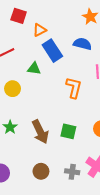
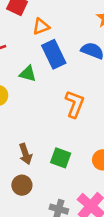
brown arrow: (40, 132) -> (25, 154), size x0.7
brown circle: (41, 171) -> (22, 185), moved

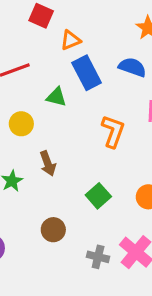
brown arrow: (25, 154) -> (48, 164), moved
green square: (61, 158) -> (98, 196), turned 30

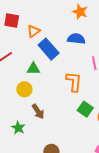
yellow circle: (21, 124) -> (24, 89), moved
green square: (98, 196) -> (85, 109), moved

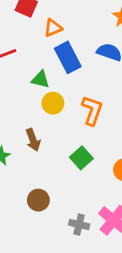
yellow circle: (24, 89) -> (53, 103), moved
green square: (85, 109) -> (81, 158), moved

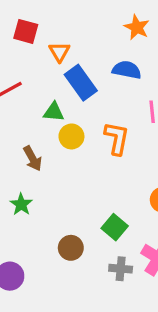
orange triangle: (53, 28) -> (59, 52), turned -30
brown arrow: (33, 140) -> (33, 158), moved
green square: (81, 158) -> (115, 227), moved

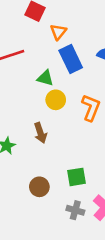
brown arrow: (33, 158) -> (40, 133), moved
green square: (115, 227) -> (77, 177), turned 30

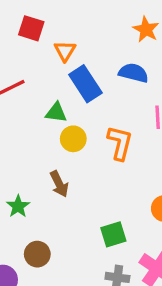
brown circle: (39, 187) -> (37, 254), moved

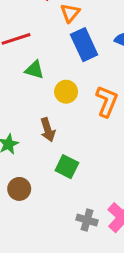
green triangle: (56, 113) -> (34, 70), moved
green square: (113, 234) -> (67, 167), moved, turned 35

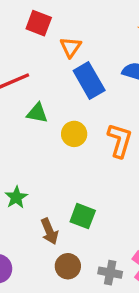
brown arrow: (48, 130) -> (49, 231), moved
brown circle: (19, 189) -> (68, 266), moved

